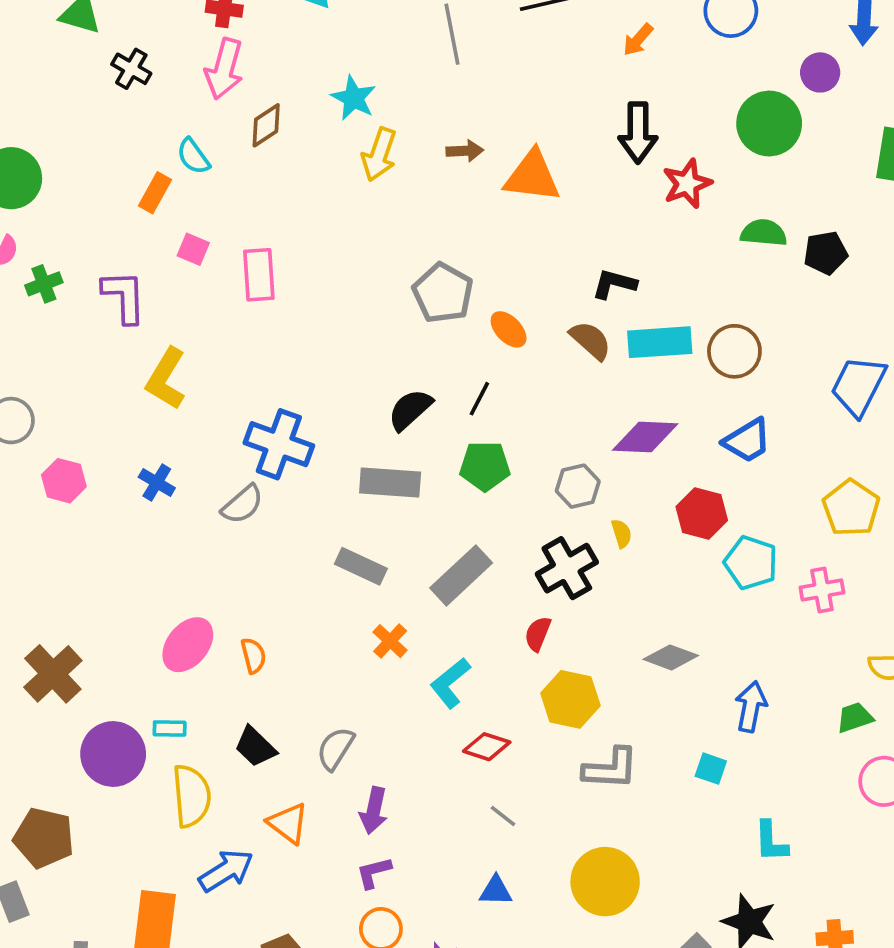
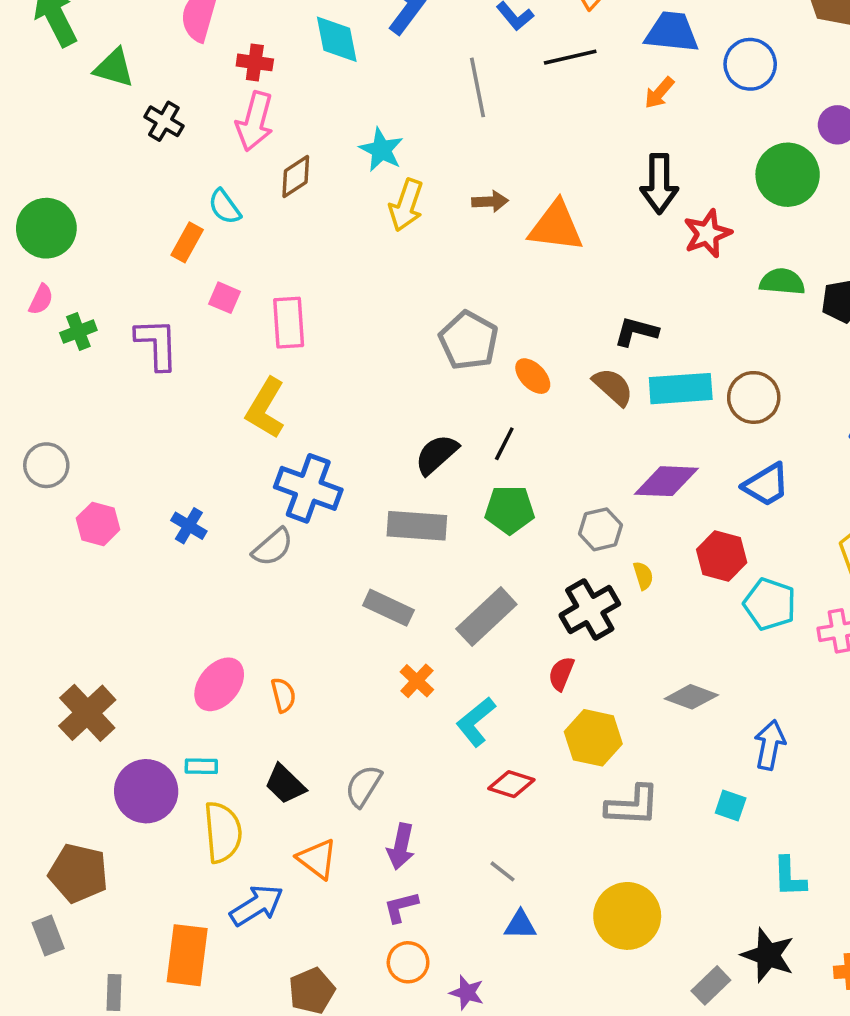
yellow L-shape: (166, 379) -> (265, 408), moved
gray line: (503, 816) -> (502, 871), moved

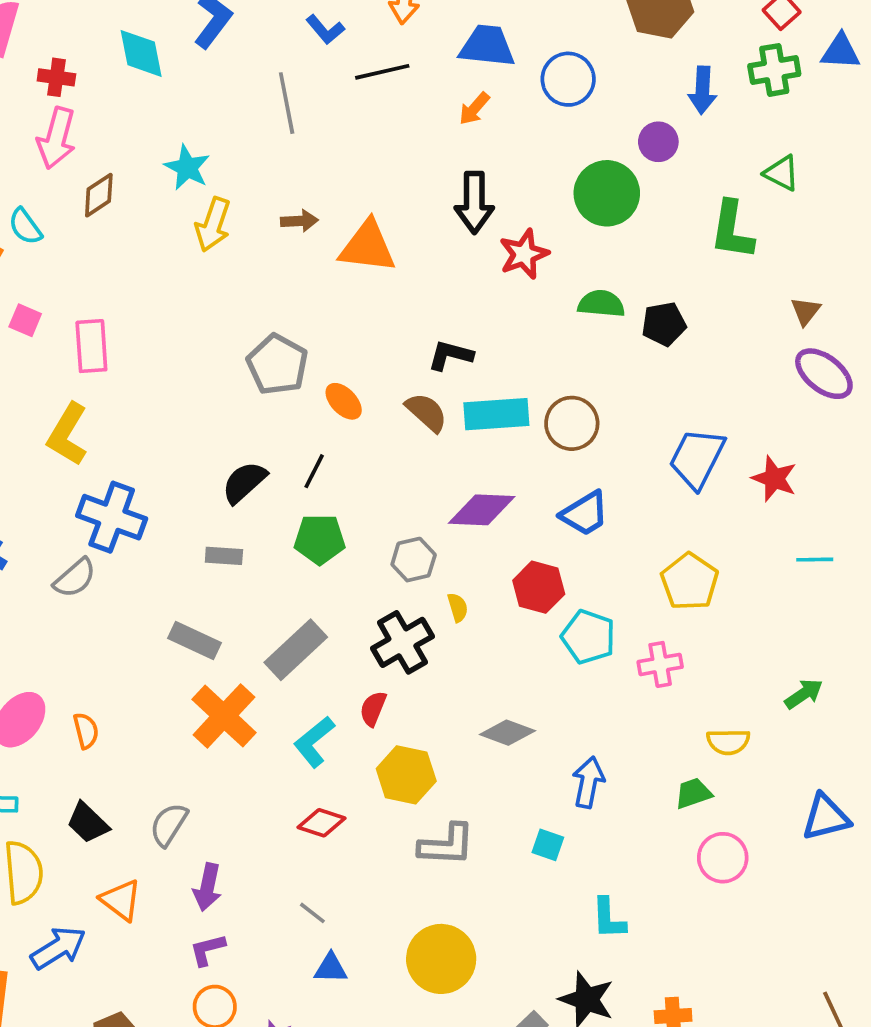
gray rectangle: (417, 526) -> (224, 556), size x0.6
orange cross: (417, 681) -> (224, 716), size x1.8
cyan L-shape: (476, 722) -> (314, 742), moved

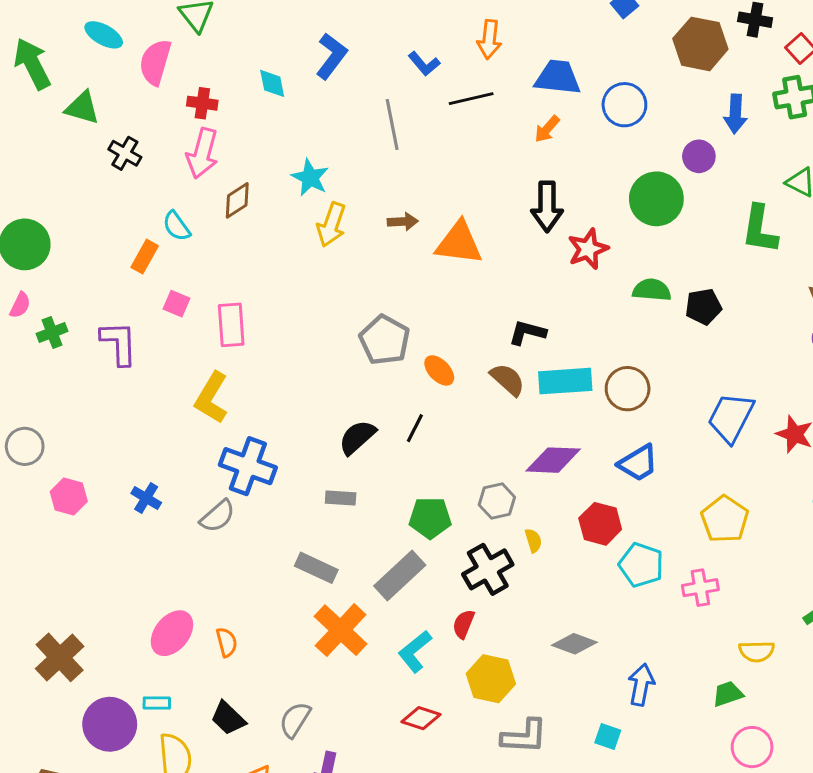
cyan diamond: (141, 53) -> (272, 83), size x0.7
green pentagon: (320, 539) -> (430, 518), moved

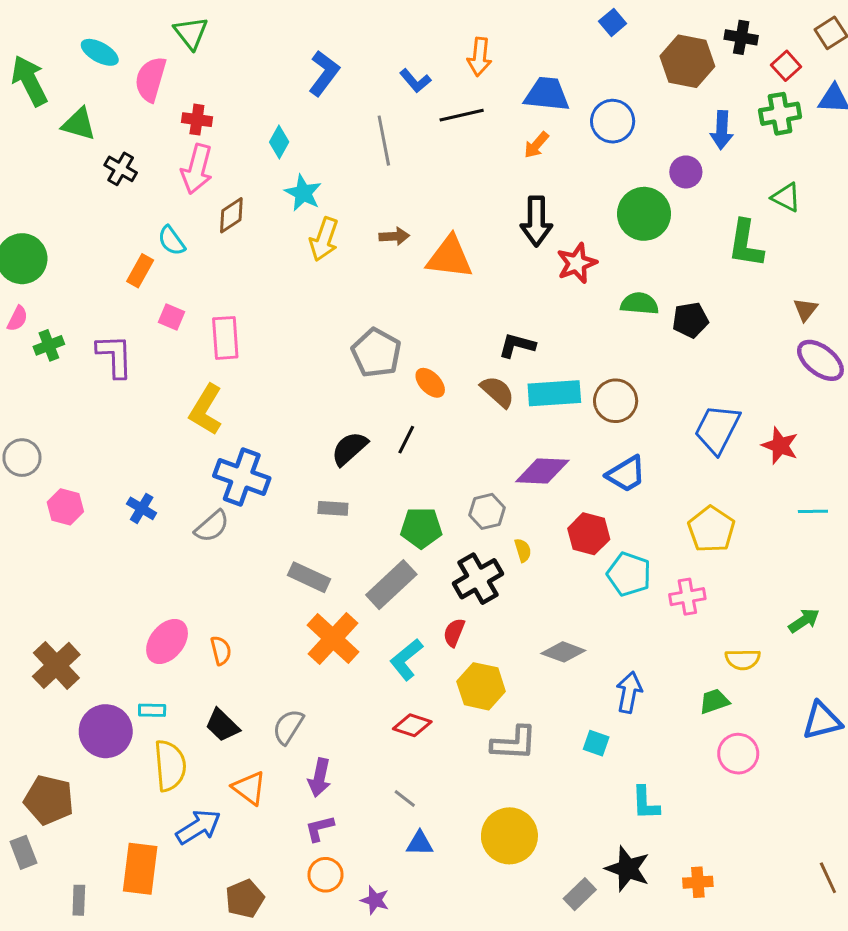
cyan diamond: (272, 83) -> (279, 142), moved, turned 40

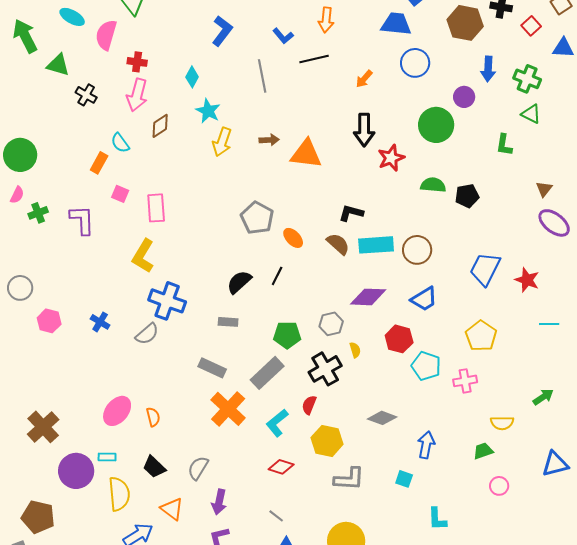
blue trapezoid: (547, 94) -> (396, 24), moved
green cross: (780, 114) -> (527, 79), moved, turned 32
green L-shape: (746, 244) -> (504, 145), size x0.7
pink circle: (738, 754) -> (499, 486), size x0.7

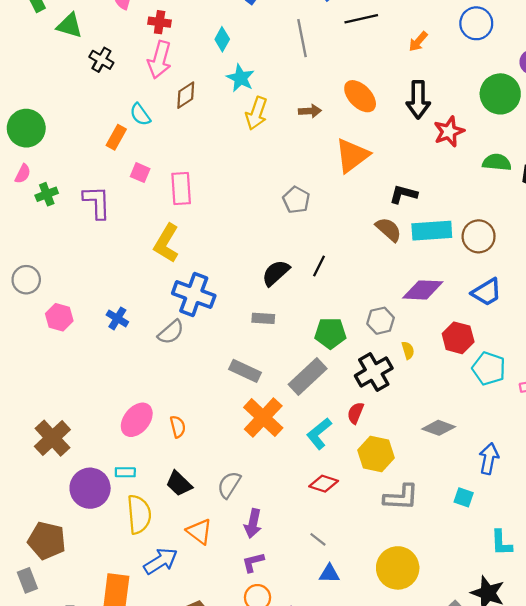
orange triangle: (306, 154) -> (352, 155), moved, turned -44
gray pentagon: (257, 218) -> (296, 200), size x0.7
orange ellipse: (293, 238) -> (360, 96), moved, size x1.4

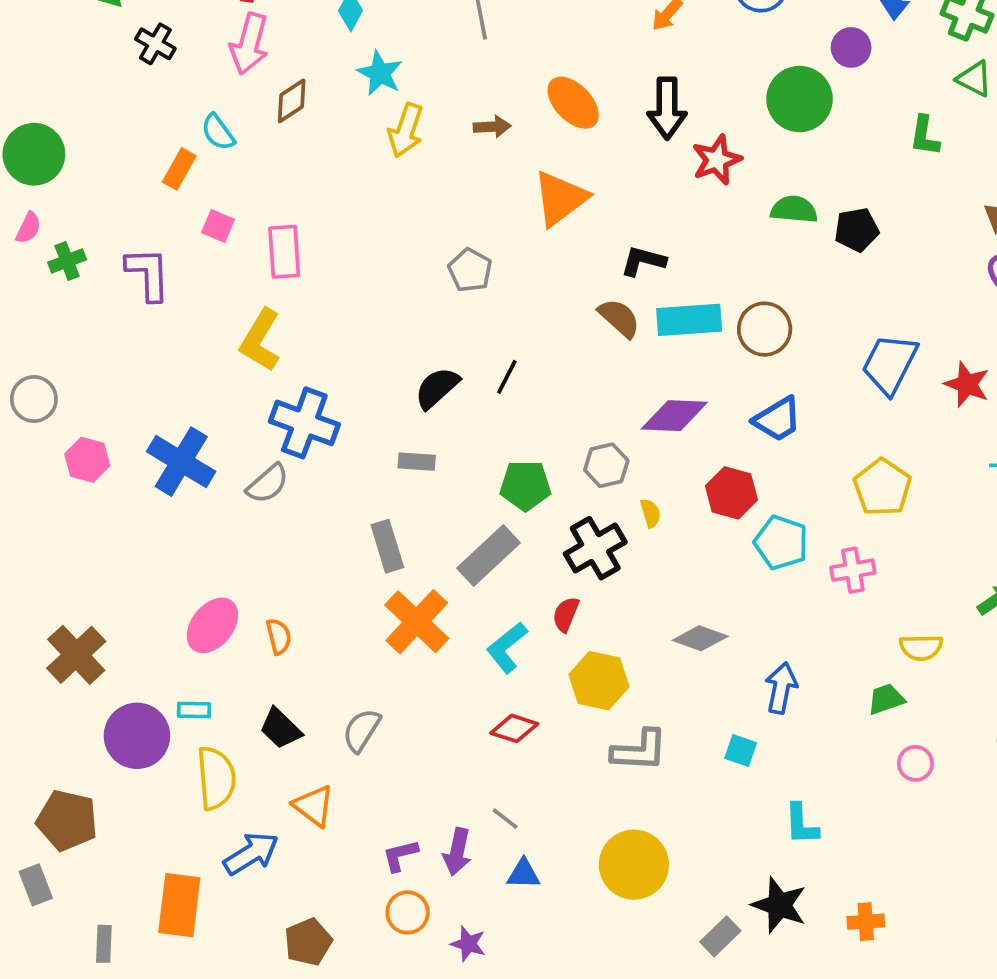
blue cross: (117, 318) -> (181, 462), size x1.8
gray rectangle: (245, 371) -> (387, 546), turned 48
purple arrow: (253, 523) -> (457, 852), moved

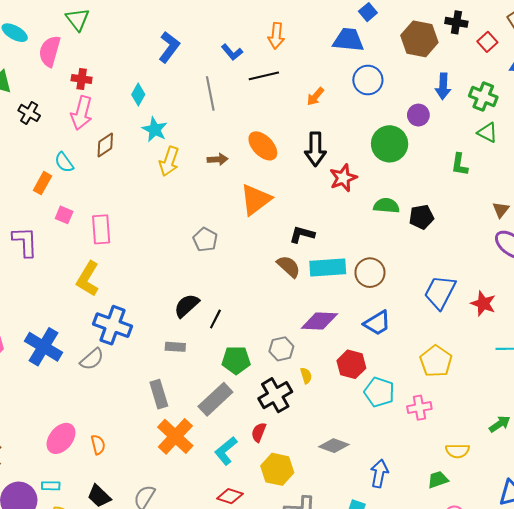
black line: (507, 377) -> (215, 319), moved

